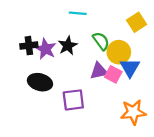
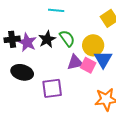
green semicircle: (101, 41) -> (67, 38), moved

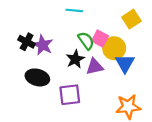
black cross: (12, 39) -> (27, 42), turned 35
black star: (47, 39) -> (75, 59), moved
pink square: (88, 65) -> (100, 39), moved

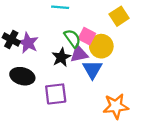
blue triangle: (125, 63) -> (92, 70), moved
purple triangle: (95, 67) -> (79, 54), moved

